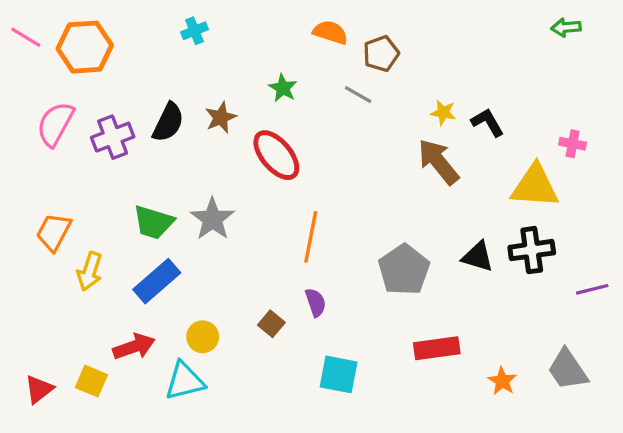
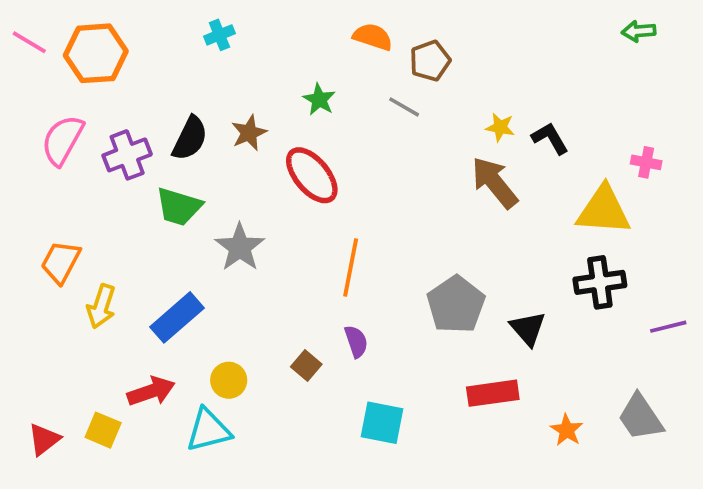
green trapezoid: (154, 222) -> (179, 207), moved
black triangle: (478, 257) -> (528, 329), moved, turned 32

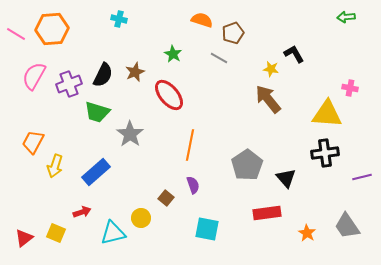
cyan cross: (219, 35) -> (119, 19), turned 35
pink line: (29, 42) -> (16, 34), moved
black L-shape: (550, 138) -> (294, 54), moved
yellow circle: (229, 380) -> (141, 218), moved
red arrow: (151, 391) -> (82, 212), size x0.7

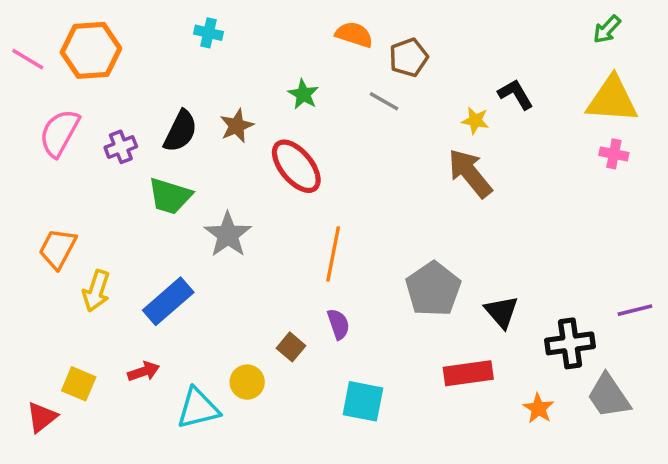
green arrow: (346, 17) -> (607, 29), turned -42
purple cross: (69, 84) -> (121, 147), size x0.7
yellow triangle: (327, 114) -> (612, 100), moved
black cross: (325, 153) -> (570, 343), moved
yellow square: (56, 233) -> (79, 384), moved

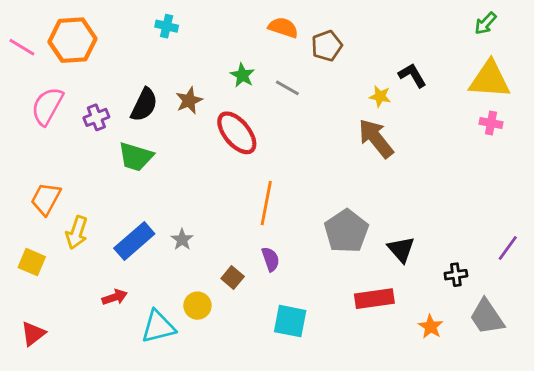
gray line: (384, 101) -> (287, 88), moved
gray star: (228, 235) -> (182, 240), moved, size x0.6
purple line: (635, 310) -> (508, 248), turned -40
black cross: (570, 343) -> (456, 275), size x0.6
yellow square: (79, 384) -> (32, 262), moved

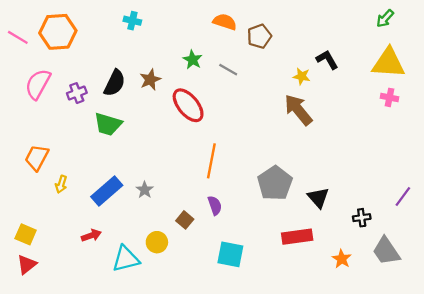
yellow arrow: (77, 233) -> (61, 184), size x0.7
yellow square: (32, 262) -> (26, 234), moved

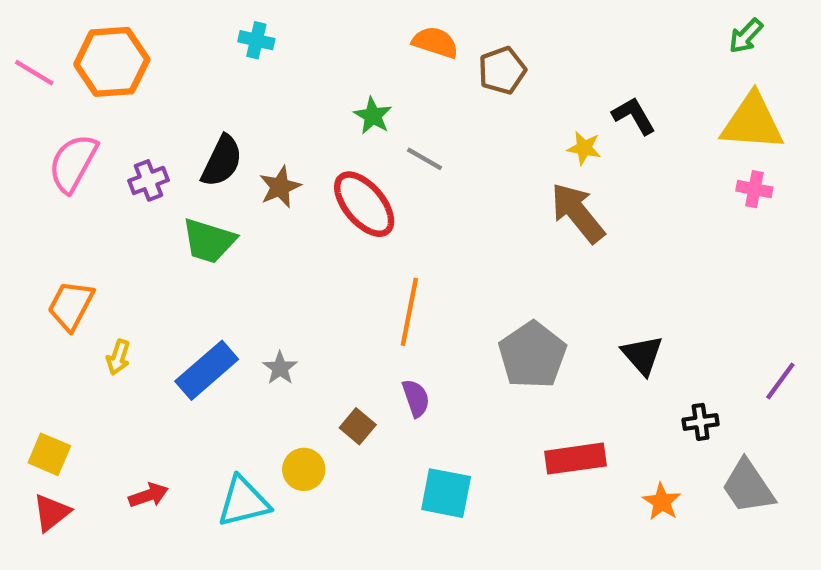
gray line: (228, 70) -> (425, 159), moved
brown star: (150, 80) -> (280, 187), moved
black triangle: (318, 198) -> (642, 355), moved
red arrow: (91, 235) -> (148, 495), moved

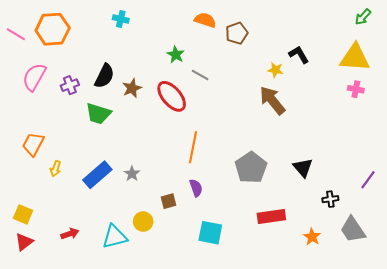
green arrow: (746, 36) -> (363, 17), moved
brown square: (358, 426) -> (169, 201), turned 35

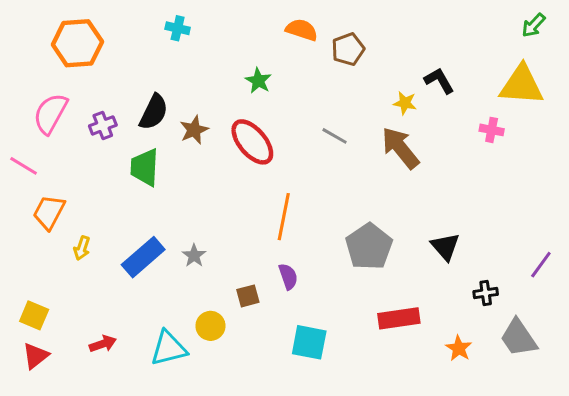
pink line: (16, 34) -> (24, 166), moved
gray line: (200, 75) -> (335, 136), moved
pink cross: (356, 89) -> (492, 130), moved
green trapezoid: (98, 114) -> (145, 167), turned 76

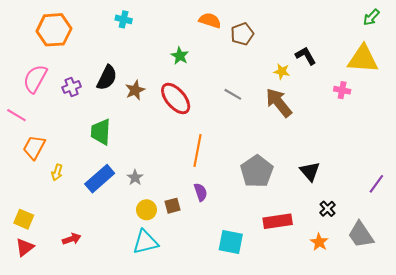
green trapezoid: (145, 167) -> (101, 132), moved
black cross: (486, 293) -> (328, 209), moved, turned -35
yellow circle: (210, 326) -> (146, 210), moved
cyan square: (309, 342) -> (231, 242), moved
cyan triangle: (169, 348) -> (145, 242), moved

